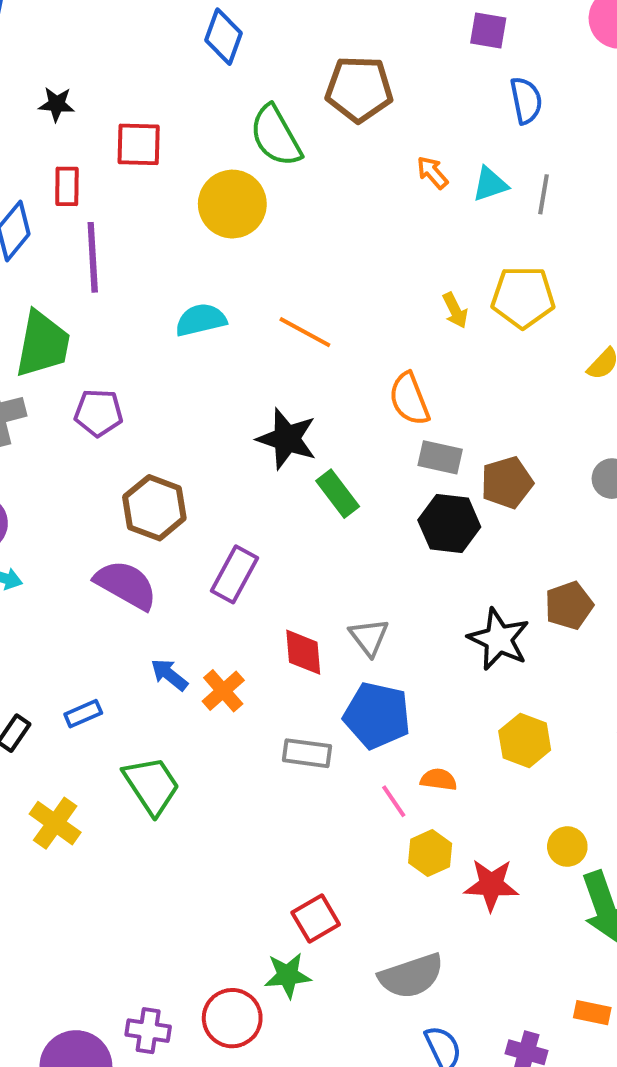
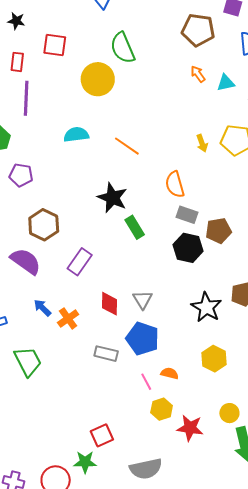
brown pentagon: (359, 89) -> (198, 30), moved

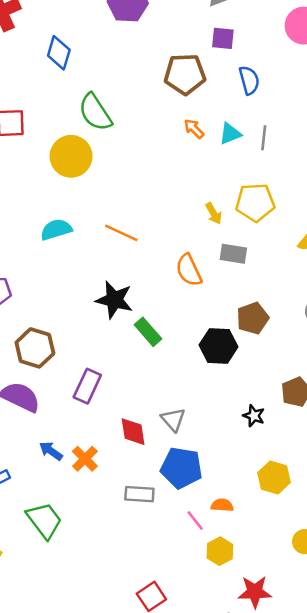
gray rectangle: (187, 215) -> (233, 254), moved
black star: (206, 307) -> (254, 416), size x0.6
red star: (190, 428) -> (255, 592), moved

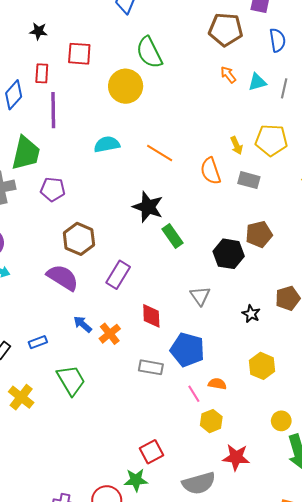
orange semicircle: (189, 270) -> (211, 171), moved
gray triangle: (173, 420) -> (200, 296), moved

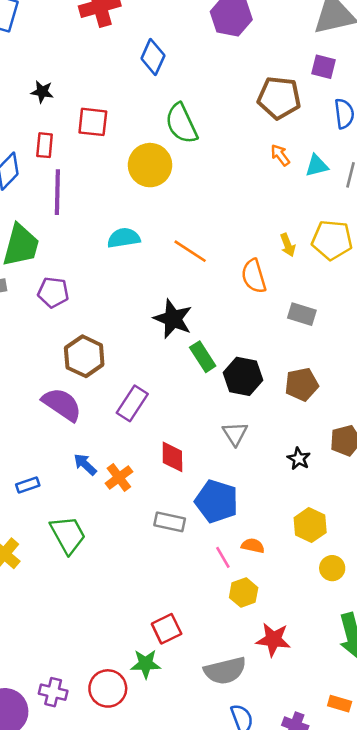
gray rectangle: (249, 180) -> (302, 314), moved
brown pentagon: (259, 234) -> (302, 384), moved
black hexagon: (229, 254) -> (243, 376), moved
yellow circle: (281, 421) -> (332, 568), moved

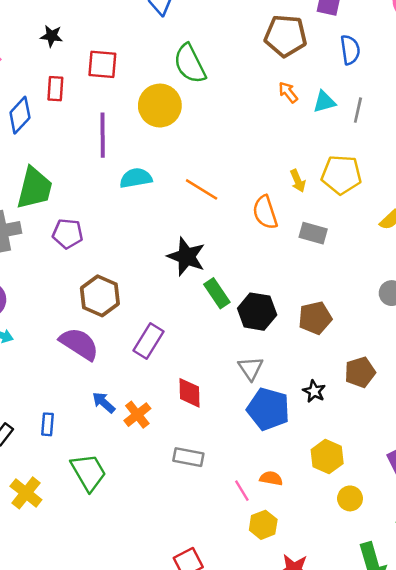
purple line: (57, 192) -> (103, 135), moved
gray rectangle: (302, 314) -> (313, 233), moved
blue rectangle: (28, 485) -> (48, 424), turned -65
blue pentagon: (217, 501) -> (268, 409), moved

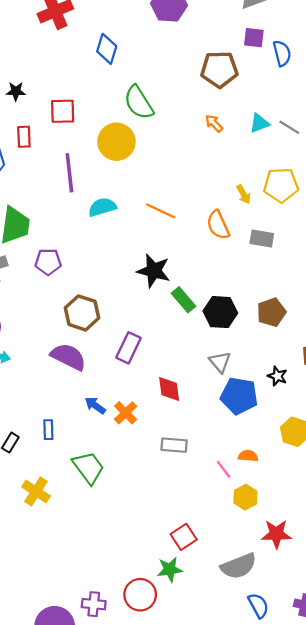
blue semicircle: (350, 50) -> (282, 53), moved
orange arrow: (288, 92) -> (214, 123), moved
gray line: (358, 110) -> (289, 127), turned -65

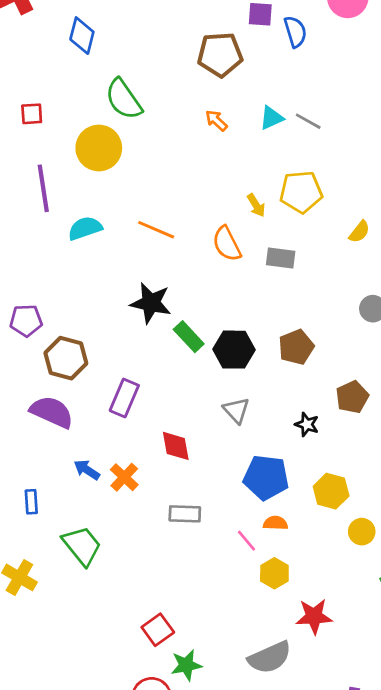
red square: (63, 111) -> (32, 114), size x0.7
purple pentagon: (48, 262) -> (26, 321), moved
blue pentagon: (239, 396) -> (266, 477), moved
red square: (184, 537) -> (158, 630), moved

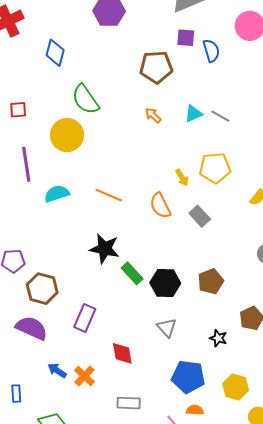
gray rectangle: (281, 258) -> (200, 216), turned 40

